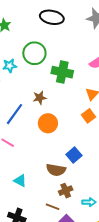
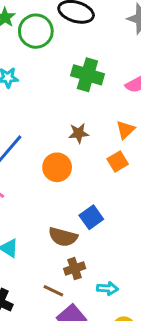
green circle: (34, 53) -> (36, 31), moved
green cross: (62, 72) -> (87, 75), moved
brown star: (40, 98) -> (79, 133), moved

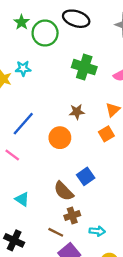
brown semicircle: (63, 237) -> (64, 191), turned 30

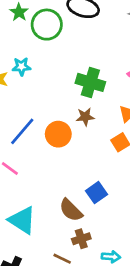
green cross: (84, 67) -> (90, 82), moved
orange circle: (60, 138) -> (58, 134), moved
cyan triangle: (22, 199) -> (22, 220), size x1.6

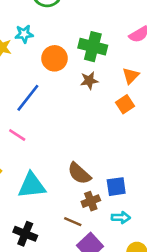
orange circle: (58, 134) -> (55, 58), moved
blue square: (96, 193) -> (116, 187), moved, turned 30
cyan triangle: (22, 220) -> (32, 186), turned -36

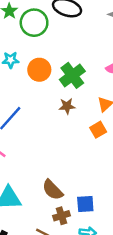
green cross: (93, 47) -> (72, 75), turned 35
orange circle: (55, 58) -> (39, 70), moved

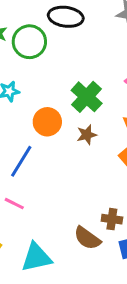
orange circle: (39, 70) -> (47, 122), moved
brown cross: (61, 216) -> (112, 219), moved, turned 35

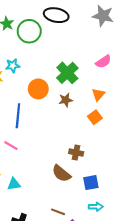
blue line: (21, 161) -> (18, 116), turned -30
brown cross: (112, 219) -> (76, 153), moved
cyan triangle: (36, 257) -> (14, 184), moved, size x0.6

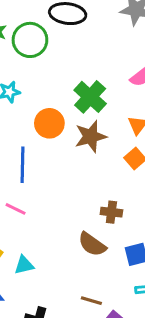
brown star: (66, 100) -> (91, 136), size x1.5

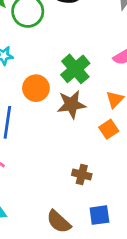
brown semicircle: (92, 244) -> (59, 222), moved

